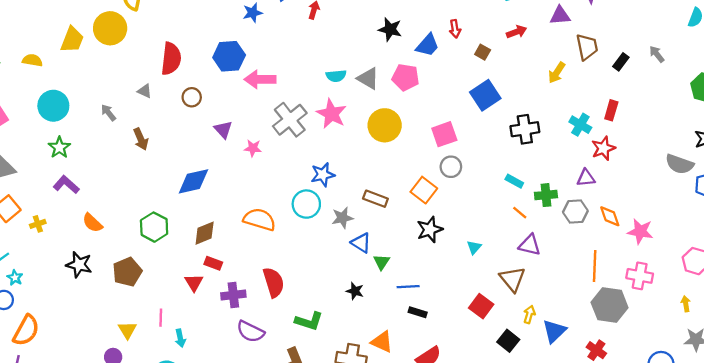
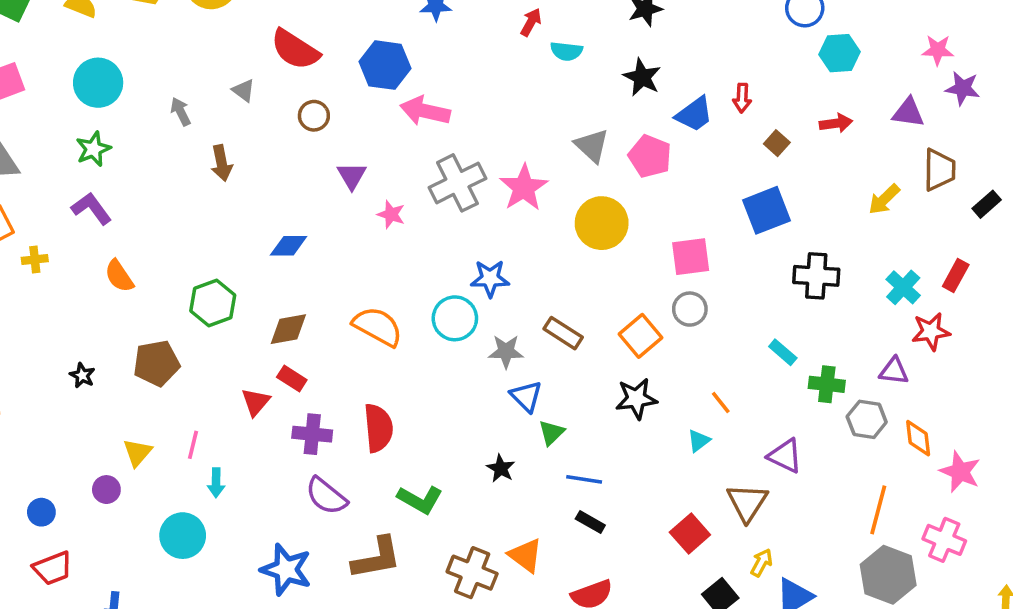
red semicircle: (171, 59) -> (295, 49), turned 104
cyan semicircle: (336, 76) -> (566, 51), moved
blue diamond: (193, 181) -> (289, 246), size x0.7
orange line: (520, 213) -> (721, 402), moved
black star: (79, 265) -> (82, 375), moved, size x0.6

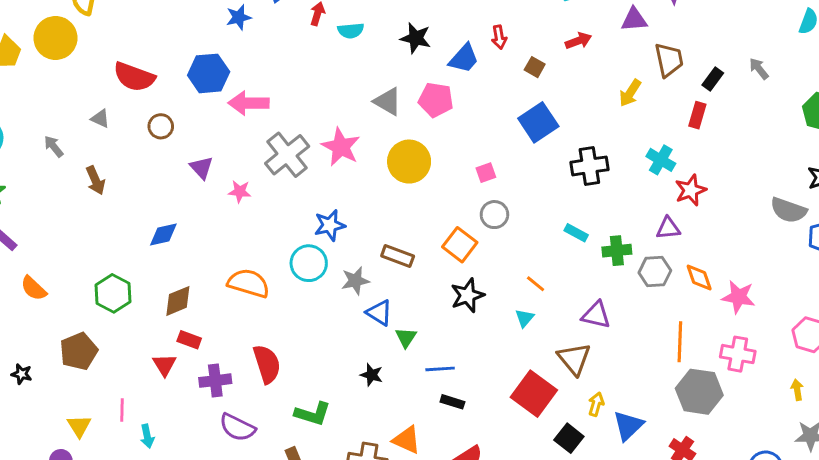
pink square: (691, 257) -> (486, 173), size x0.6
red rectangle: (956, 275) -> (697, 115), moved
red square: (690, 534) -> (534, 394), size x1.4

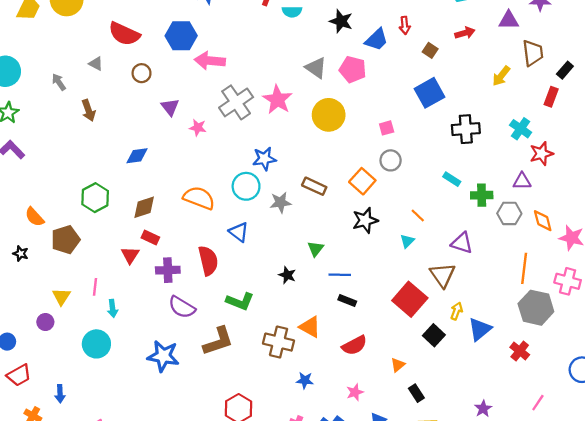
orange semicircle: (34, 288) -> (35, 217), moved
blue triangle: (379, 313) -> (239, 232), moved

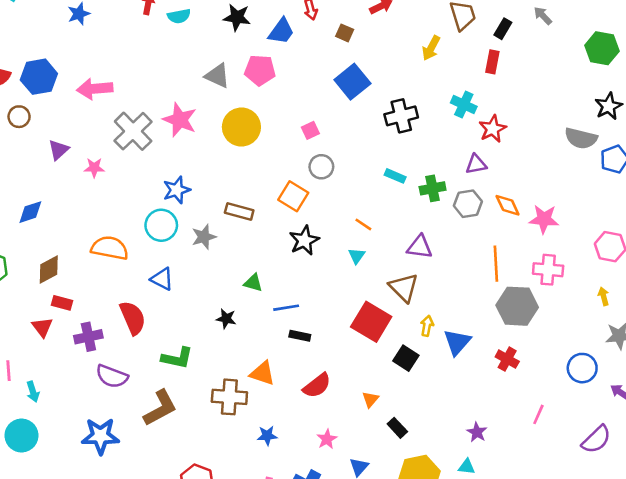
blue hexagon: (181, 36) -> (39, 77), moved
purple triangle: (170, 107) -> (58, 150), turned 36
green triangle: (316, 249) -> (253, 283), turned -42

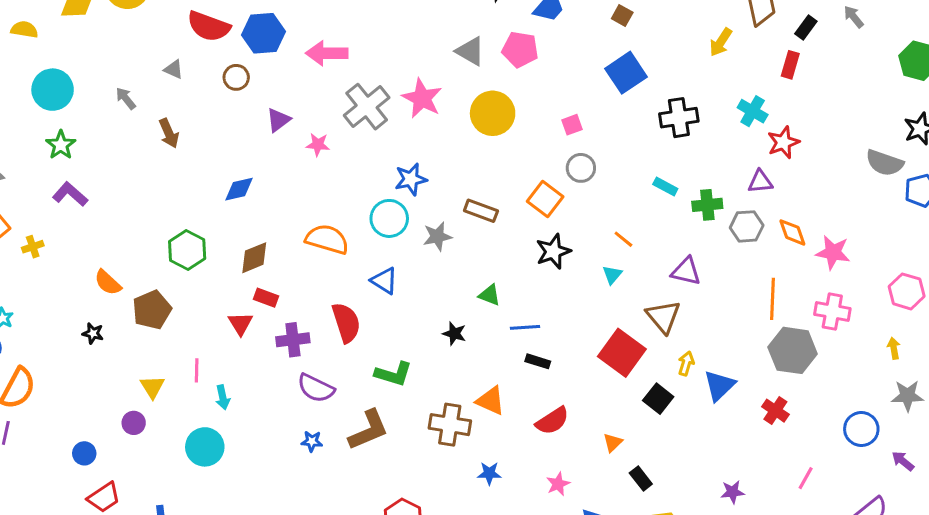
purple star: (477, 432) -> (732, 492), turned 30
blue star: (100, 436) -> (312, 441), moved, size x0.5

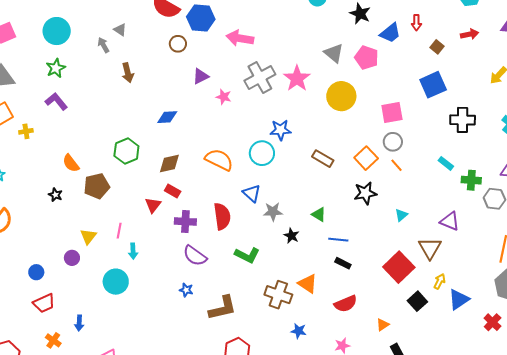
gray triangle: (174, 69) -> (120, 30), moved
pink square: (572, 125) -> (392, 113), size x1.6
gray star: (437, 236) -> (273, 212), moved
orange line: (623, 239) -> (396, 165), moved
brown L-shape: (368, 430) -> (223, 308), moved

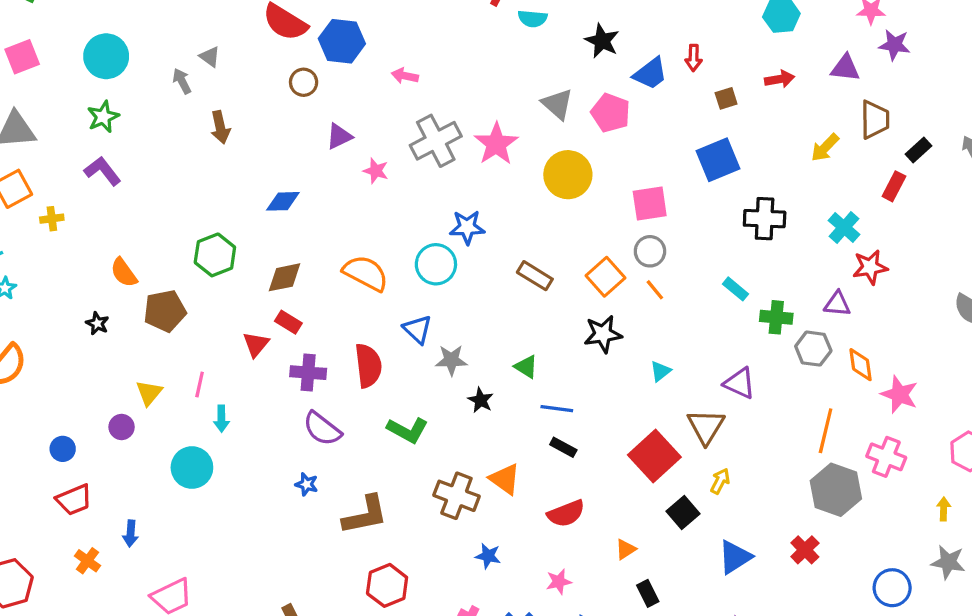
pink arrow: (240, 38) -> (405, 76), size x0.6
brown square: (437, 47) -> (726, 98), turned 32
blue triangle: (459, 300) -> (735, 557), moved

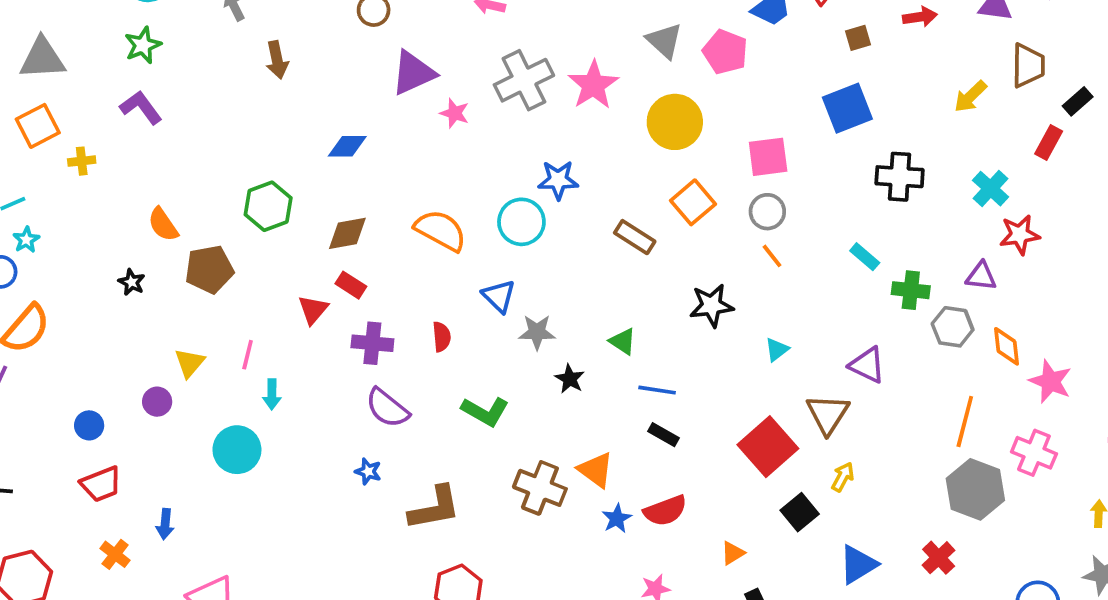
purple triangle: (339, 136) -> (413, 73), size x1.5
orange square: (605, 277) -> (693, 202), moved
red semicircle: (368, 366) -> (442, 337), size x0.6
blue star: (488, 556) -> (617, 518), moved, turned 30

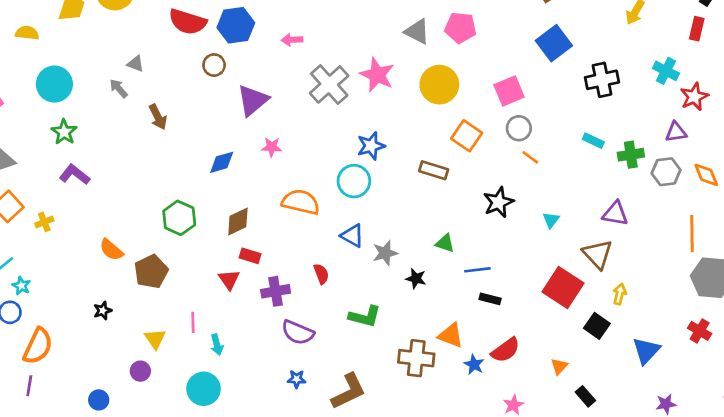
pink star: (455, 113) -> (272, 147), moved
black star: (132, 282) -> (103, 311), moved, turned -30

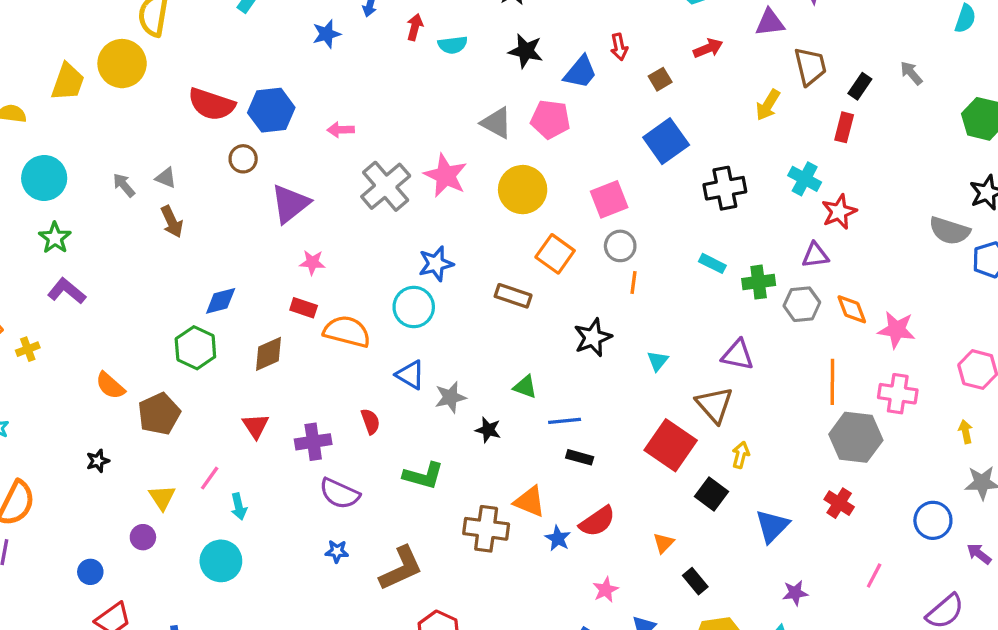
gray triangle: (136, 64) -> (166, 178), moved
orange line: (530, 157) -> (634, 283), turned 60
blue diamond: (222, 162) -> (221, 301), moved
red rectangle: (250, 256) -> (304, 308), moved
pink line: (193, 322) -> (210, 478), turned 36

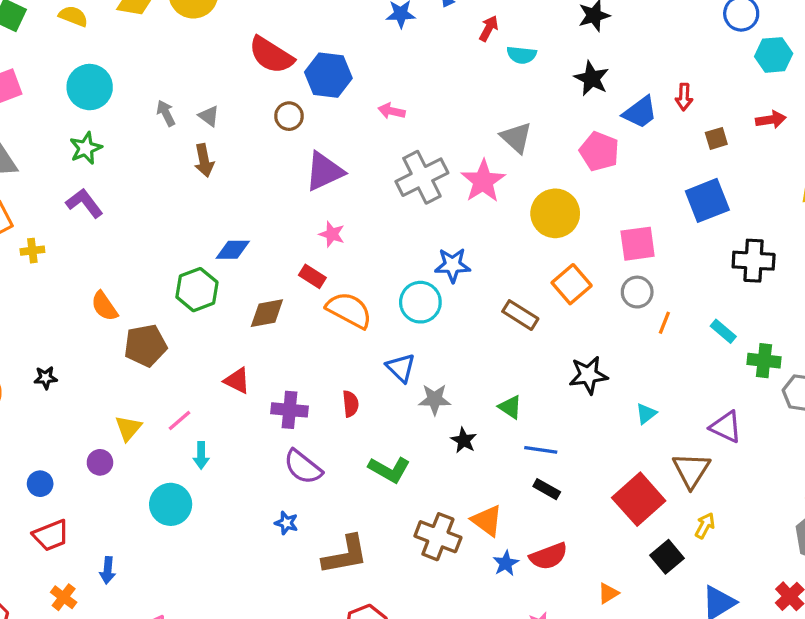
gray triangle: (496, 123) -> (516, 138), moved
orange line: (634, 283) -> (664, 323), moved
red triangle: (256, 426) -> (237, 381), turned -44
black star: (98, 461) -> (46, 378), moved

